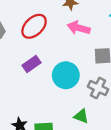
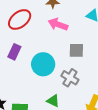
purple rectangle: (31, 64) -> (14, 52), turned -35

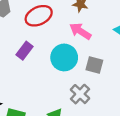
cyan circle: (43, 64) -> (64, 57), moved

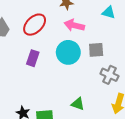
gray cross: (80, 94) -> (109, 75), moved

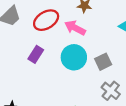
pink arrow: (74, 25) -> (75, 28), moved
gray square: (96, 50) -> (103, 62), turned -35

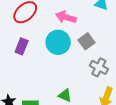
pink arrow: (75, 28) -> (66, 17), moved

